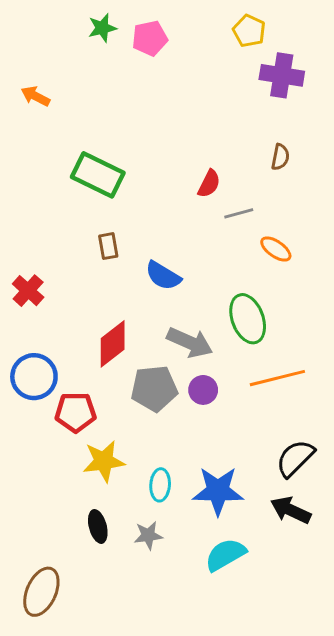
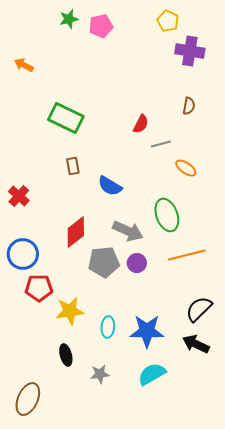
red pentagon: (76, 412) -> (39, 288), moved
gray star: (148, 535) -> (100, 374), moved

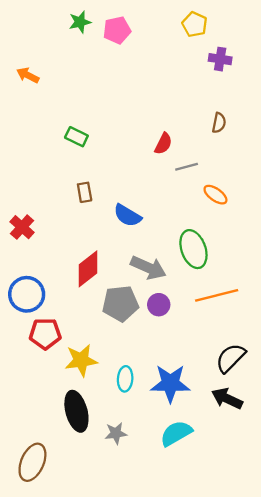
purple cross: (190, 51) -> (220, 59), size x0.7
green rectangle: (66, 118) -> (76, 137), size x0.6
black ellipse: (66, 355) -> (76, 411), size x1.6

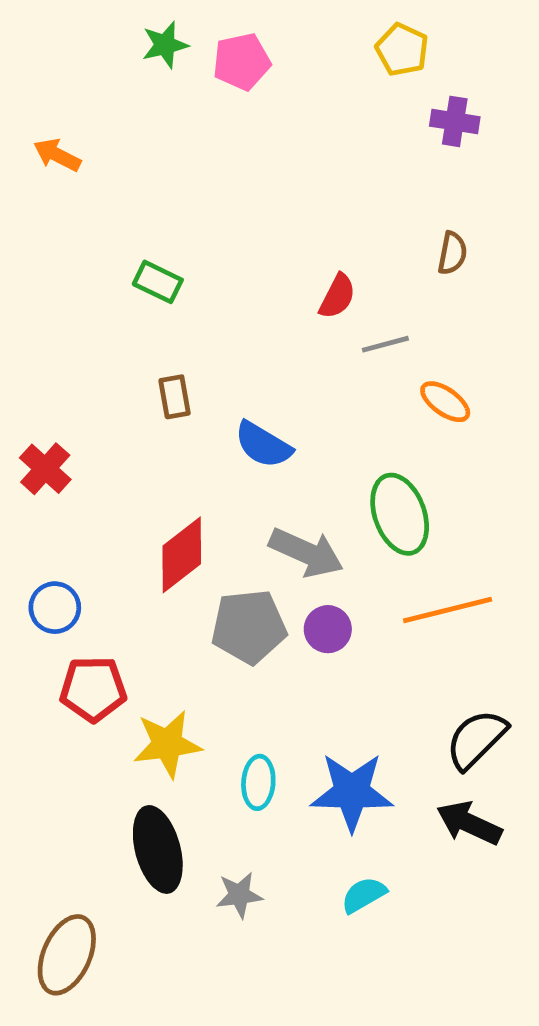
blue circle: (27, 294) -> (55, 608), size x0.7
cyan semicircle: (176, 433) -> (364, 895), size x0.7

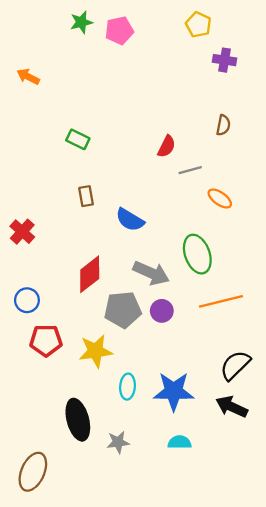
yellow star: (167, 744) -> (96, 351), moved
cyan semicircle: (364, 895) -> (180, 442), turned 30

